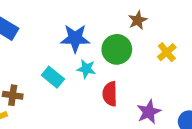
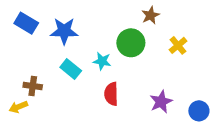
blue star: (75, 38) -> (64, 31), moved
red semicircle: (110, 94) -> (111, 94), moved

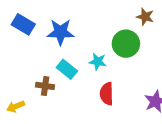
brown star: (151, 15) -> (145, 17), turned -30
brown cross: (33, 86) -> (45, 86), moved

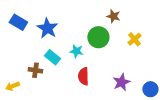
blue star: (60, 32) -> (47, 28), turned 30

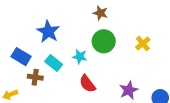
brown star: (113, 16) -> (100, 13), moved
blue rectangle: (18, 22) -> (21, 57), moved
red semicircle: (83, 76) -> (87, 84), turned -36

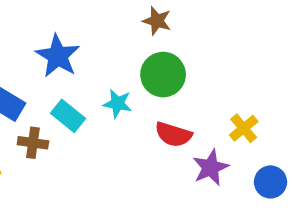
yellow cross: (143, 43) -> (244, 128), moved
red semicircle: (87, 84) -> (173, 134), moved, turned -36

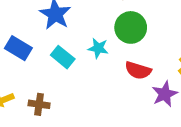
brown cross: (33, 143) -> (39, 104), moved

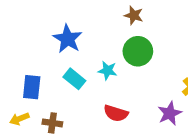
blue rectangle: (18, 48) -> (32, 87), moved, turned 65
red semicircle: (138, 70) -> (116, 113), moved

